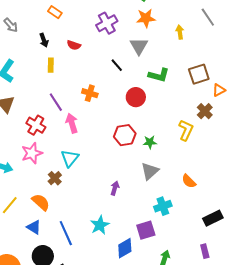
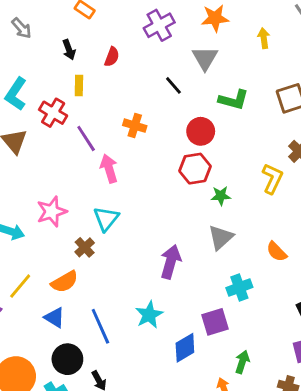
red semicircle: (74, 45) -> (112, 57), turned -88
red cross: (36, 125) -> (53, 113), moved
red hexagon: (125, 135) -> (195, 169), moved
purple arrow: (115, 188) -> (171, 262), size x1.6
orange semicircle: (41, 202) -> (65, 282), turned 108

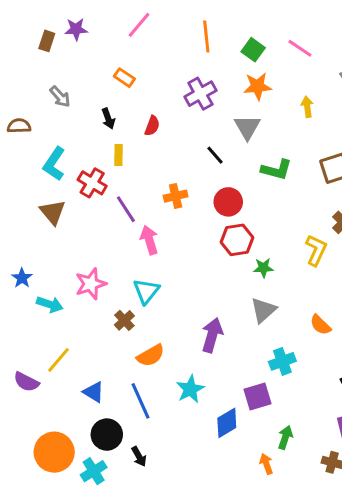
orange cross: (135, 126) -> (176, 196), turned -30
red circle: (201, 131) -> (228, 202), moved
orange semicircle: (65, 282) -> (151, 356), moved

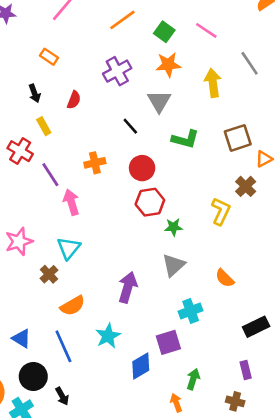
orange line: (206, 37) -> (122, 20), turned 60
yellow arrow: (307, 107) -> (213, 83), size x1.5
yellow rectangle: (119, 155) -> (44, 126), turned -30

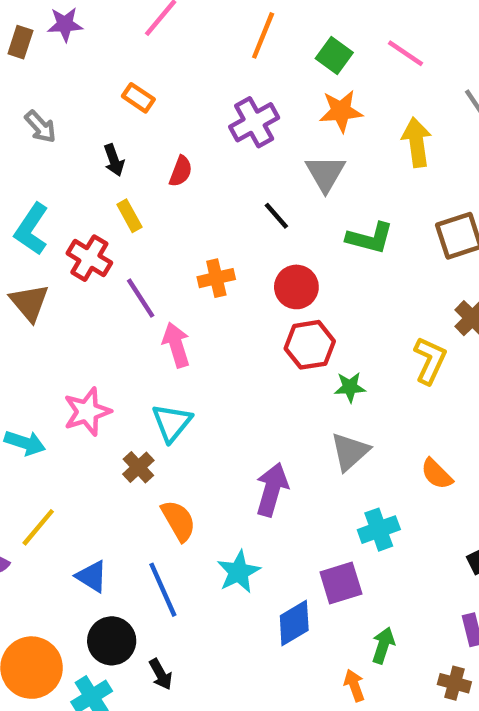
orange line: (122, 20) -> (263, 35), turned -32
orange semicircle: (73, 306) -> (178, 521), turned -90

